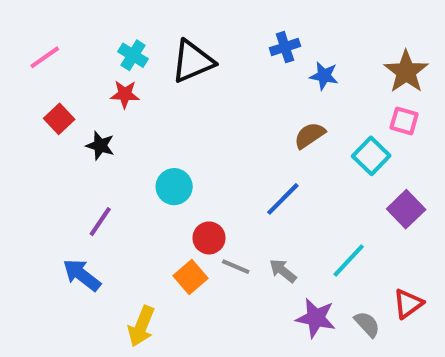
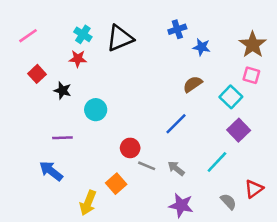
cyan circle: (174, 187) -> (96, 110), moved
purple square: (406, 209) -> (239, 130), moved
purple line: (100, 222) -> (62, 138), turned 54
orange square: (191, 277) -> (116, 184), moved
purple star: (316, 318) -> (181, 205), moved

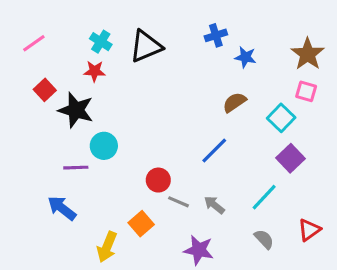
black star: (62, 91) -> (76, 110), size x1.6
cyan circle: (96, 110) -> (104, 146), moved
gray semicircle: (228, 202) -> (264, 239), moved
purple star: (181, 205) -> (199, 250), moved

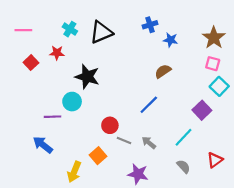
pink line: (34, 43) -> (23, 30), turned 35
red star: (95, 71) -> (57, 53), moved
black star: (76, 110) -> (87, 77), moved
cyan square: (281, 118) -> (219, 86), moved

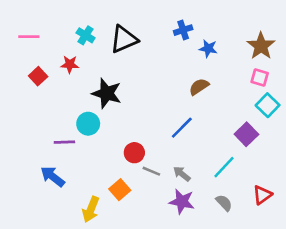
purple star: (138, 174) -> (182, 201), moved

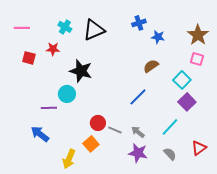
red square: (38, 76) -> (29, 58), turned -32
cyan square: (268, 105) -> (182, 80), moved
red circle: (134, 153) -> (98, 123), moved

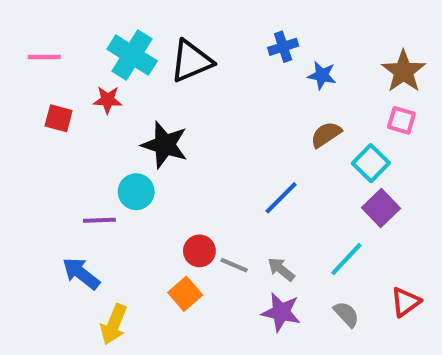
cyan cross: (65, 27) -> (132, 55), size x1.6
brown semicircle: (151, 66) -> (326, 135), moved
yellow arrow: (69, 159) -> (114, 324), moved

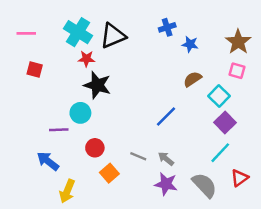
red star: (108, 100) -> (86, 59), moved
red circle: (199, 251) -> (95, 148), moved
cyan line: (346, 259) -> (220, 153), moved
gray semicircle: (346, 314) -> (205, 185), size x1.6

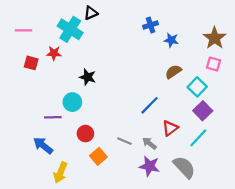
black triangle: (113, 36) -> (91, 13), moved, size x0.6
red star: (86, 59) -> (54, 53), moved
black star: (97, 85) -> (88, 77), size x0.7
red triangle: (239, 178) -> (170, 128), moved

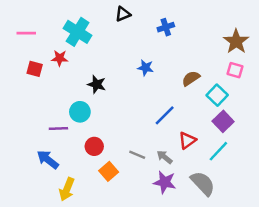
black triangle: (91, 13) -> (123, 14), moved
blue star: (171, 40) -> (146, 68), moved

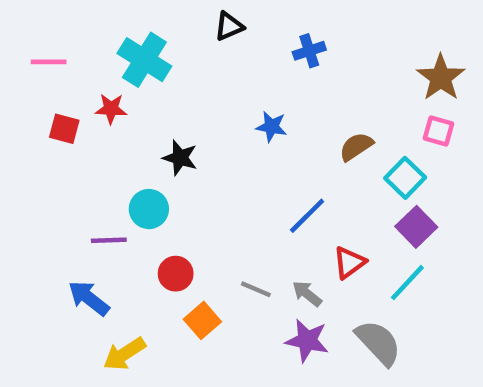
yellow arrow: (67, 189) -> (124, 354), turned 35

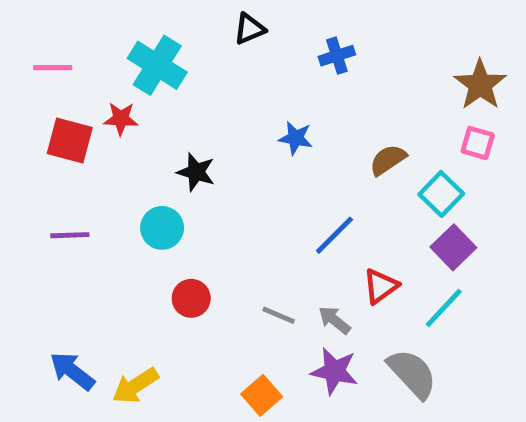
red square: (64, 129) -> (70, 140), size x1.4
purple line: (109, 240) -> (70, 235), moved
blue arrow: (89, 298) -> (72, 371), moved
orange square: (202, 320) -> (262, 395), moved

